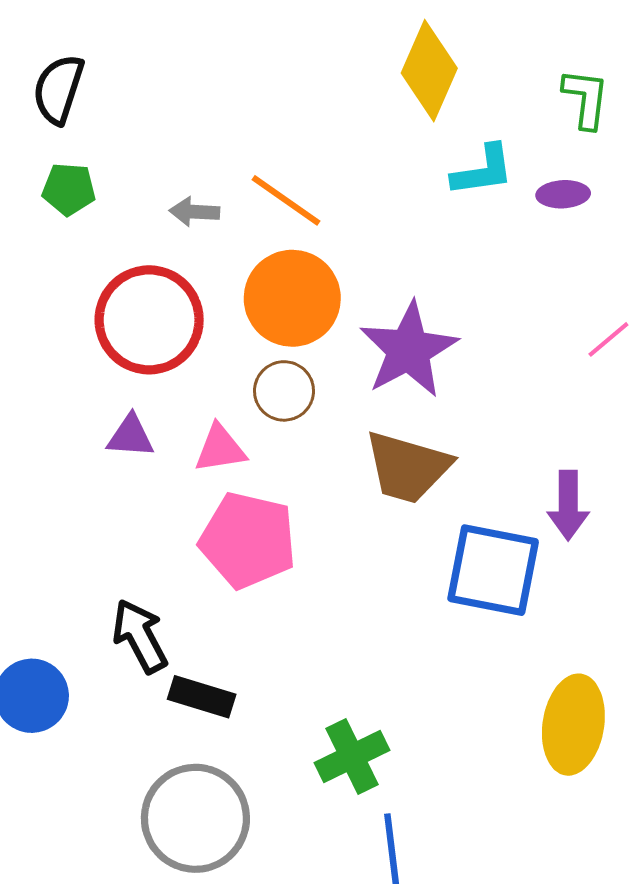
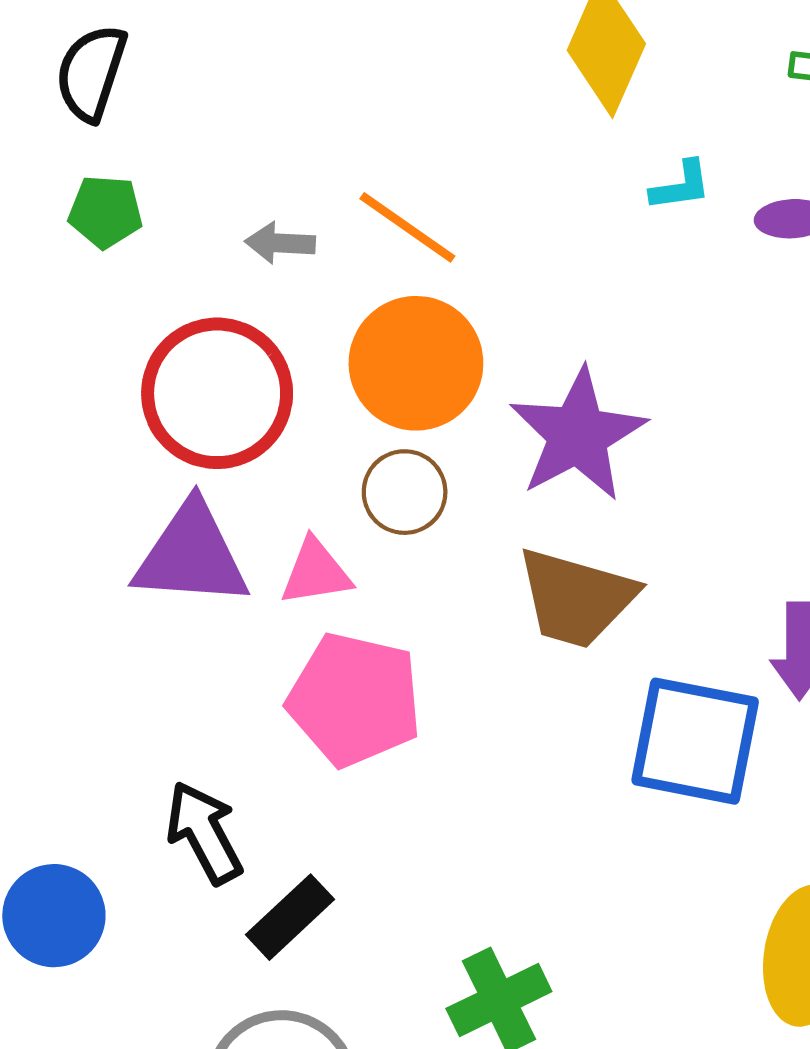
cyan L-shape: (483, 171) -> (681, 186), size x0.7
purple triangle: (131, 436) -> (191, 555), size x1.8
black rectangle: (202, 697) -> (290, 917), turned -60

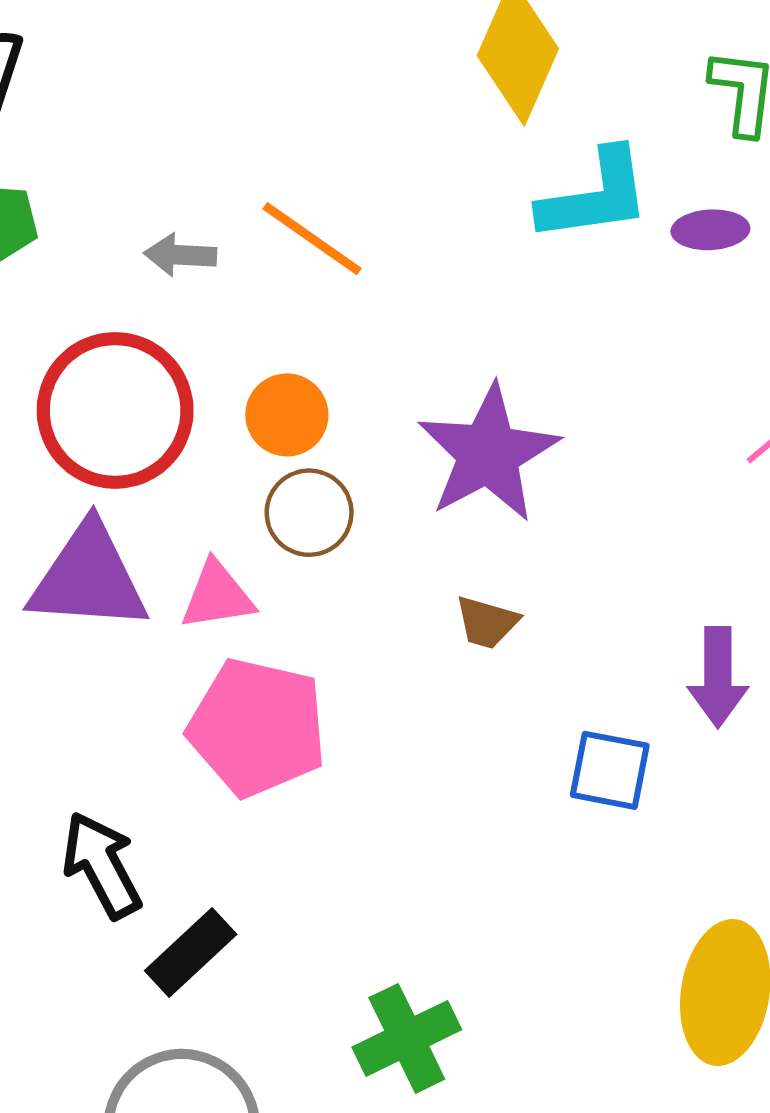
cyan L-shape: (681, 186) -> (595, 196), size x1.8
orange circle: (416, 363) -> (287, 415), moved, size x0.6
brown trapezoid: (576, 598) -> (487, 622), size x0.5
blue square: (695, 741) -> (610, 770), size x0.6

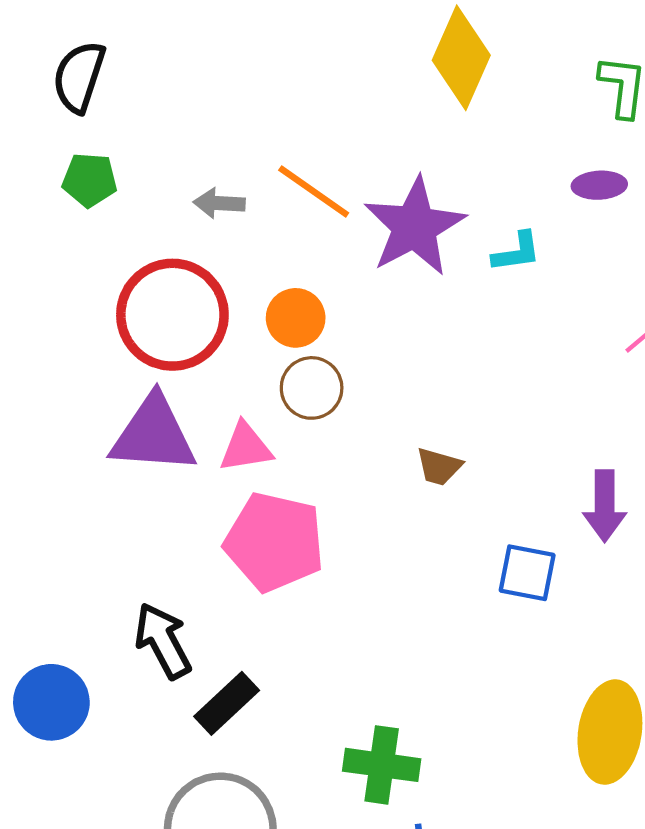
cyan L-shape: (595, 196) -> (516, 252), moved, size x0.6
purple star: (488, 453) -> (415, 227), moved
green cross: (407, 1038) -> (382, 765), turned 34

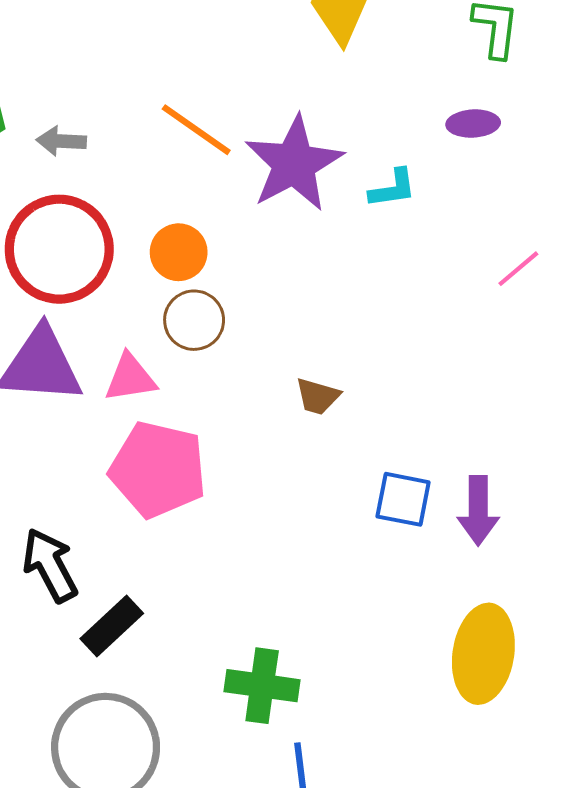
gray arrow: (219, 203) -> (61, 141), moved
purple arrow: (605, 506) -> (478, 511), moved

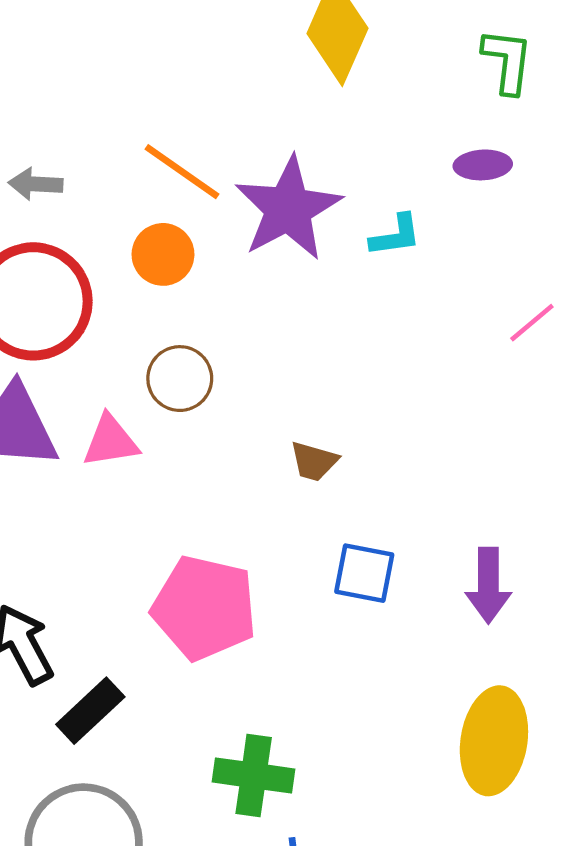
orange circle: (179, 252) -> (163, 254), moved
pink pentagon: (158, 469) -> (204, 608), moved
blue square: (403, 499) -> (364, 573), moved

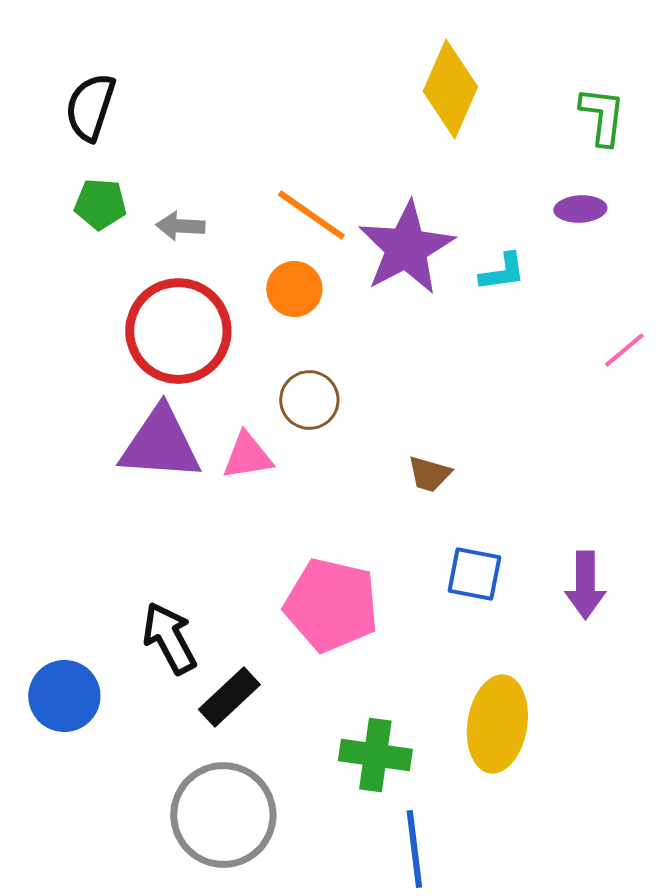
yellow ellipse: (494, 741) -> (497, 724), moved

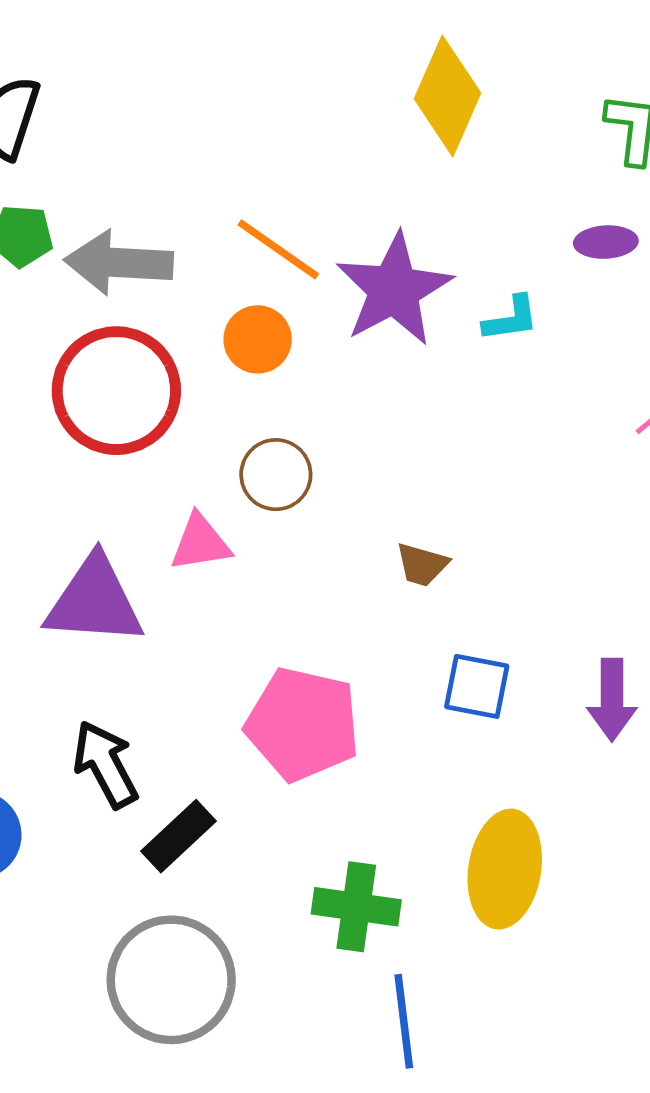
gray arrow: (180, 226) -> (119, 263), size x1.8
purple triangle: (160, 444) -> (94, 601), moved

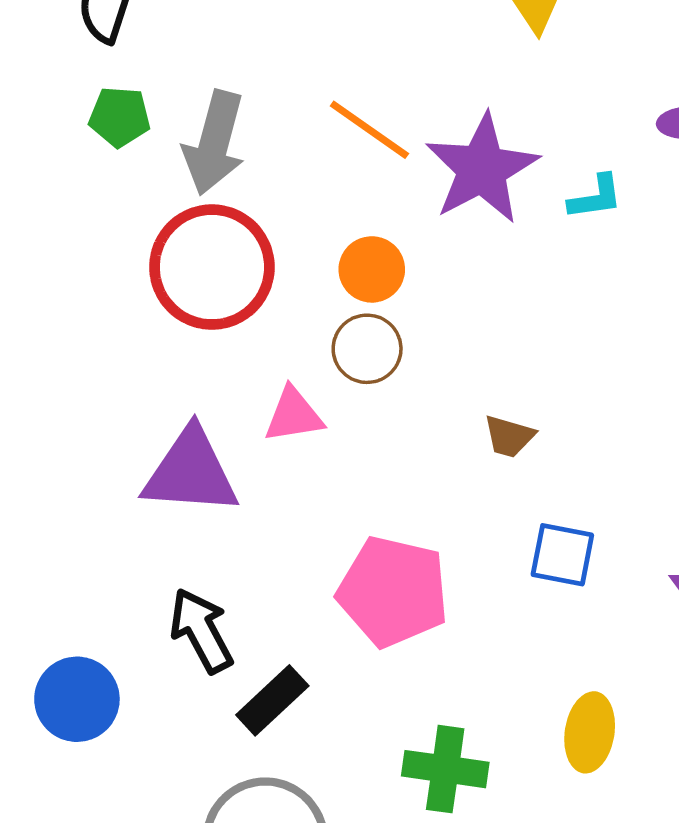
gray arrow: (119, 263) -> (214, 143), turned -78
orange circle: (258, 339) -> (372, 269), moved
yellow ellipse: (505, 869) -> (590, 732), size x0.7

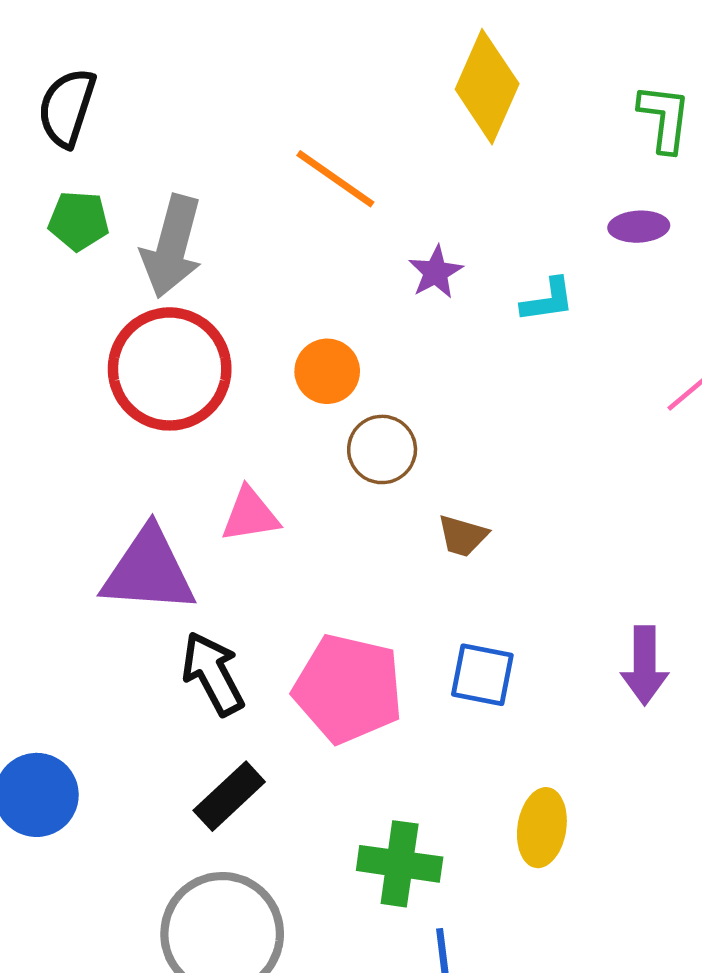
orange line: (369, 130) -> (335, 179), moved
purple star: (482, 169) -> (436, 272), size x0.5
brown circle: (367, 349) -> (382, 449), moved
blue square: (562, 555) -> (482, 675), moved
black arrow: (201, 631) -> (213, 674), moved

